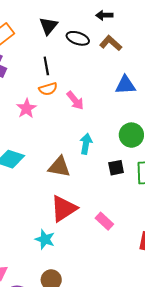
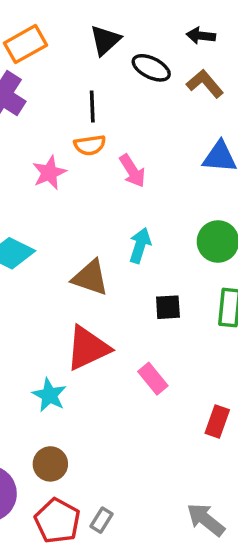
black square: (116, 168) -> (168, 307), moved

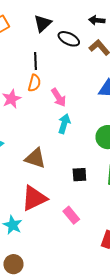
orange semicircle: (90, 145) -> (34, 83), turned -66
cyan arrow: (140, 245) -> (64, 124), moved

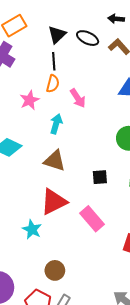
black triangle: (43, 23) -> (57, 35), moved
cyan arrow: (64, 124) -> (56, 124), moved
pink rectangle: (71, 215) -> (92, 219), size x1.4
brown circle: (13, 264) -> (55, 270), moved

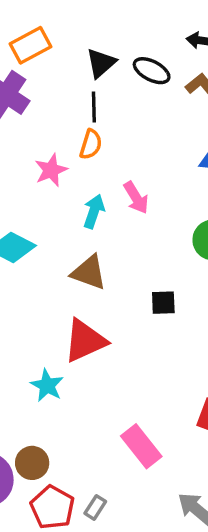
pink arrow: (78, 98) -> (136, 198), moved
pink rectangle: (92, 219) -> (141, 446), moved
brown circle: (55, 270) -> (32, 463), moved

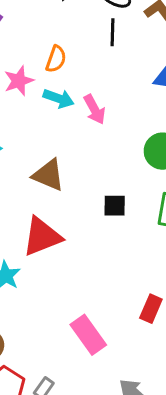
black line: (94, 107) -> (112, 32), moved
cyan arrow: (94, 211) -> (59, 98), moved, turned 88

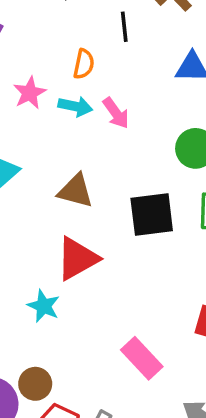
orange semicircle: (56, 59) -> (84, 64), moved
black square: (115, 206) -> (152, 214), size x1.8

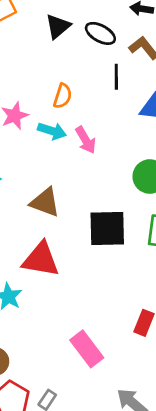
black line: (124, 27) -> (116, 77), moved
red triangle: (77, 259) -> (41, 259), turned 33

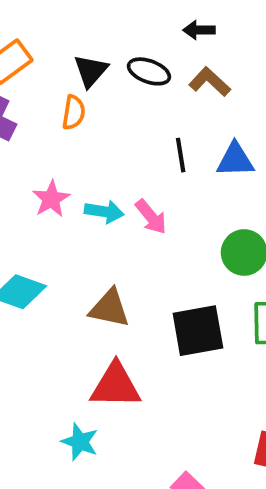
black line: (116, 77) -> (181, 155), moved
orange semicircle: (63, 96) -> (74, 112), moved

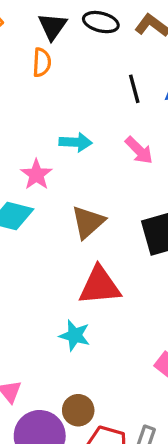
pink star: (51, 199) -> (36, 175), moved
pink arrow: (151, 217) -> (139, 150), moved
brown triangle: (109, 308) -> (88, 222), turned -48

